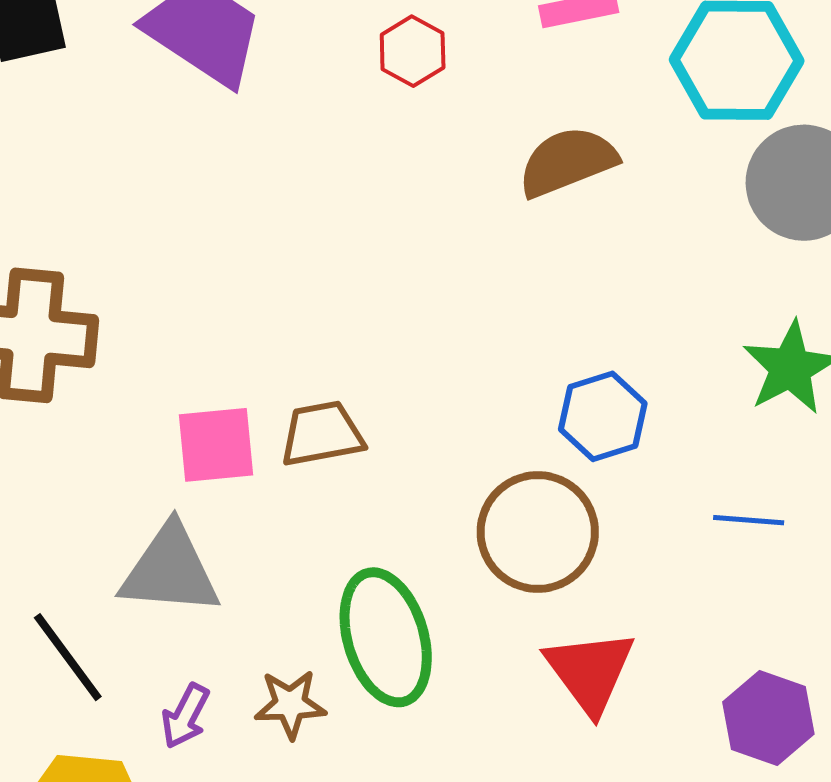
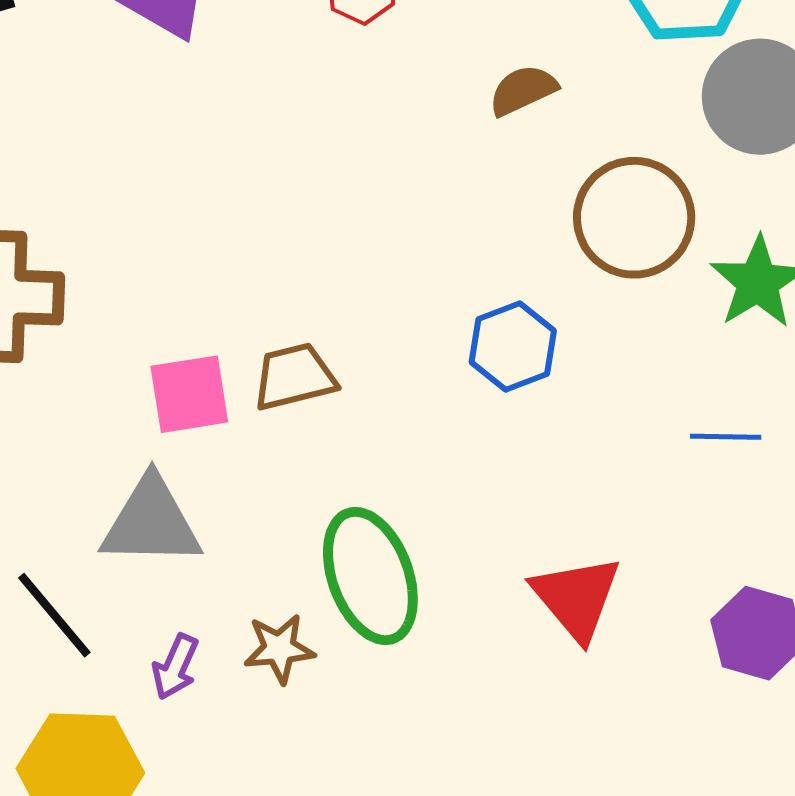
brown semicircle: (568, 162) -> (523, 90), size x0.7
blue hexagon: (603, 416) -> (513, 346), moved
brown circle: (538, 532) -> (634, 218), moved

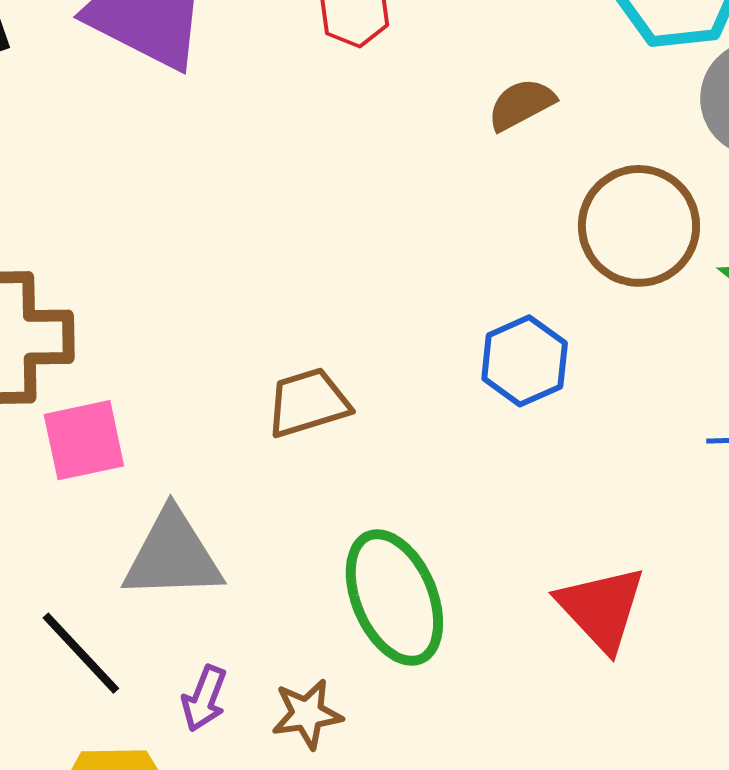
pink square: (189, 394) -> (84, 440), moved
brown star: (279, 649) -> (307, 714), moved

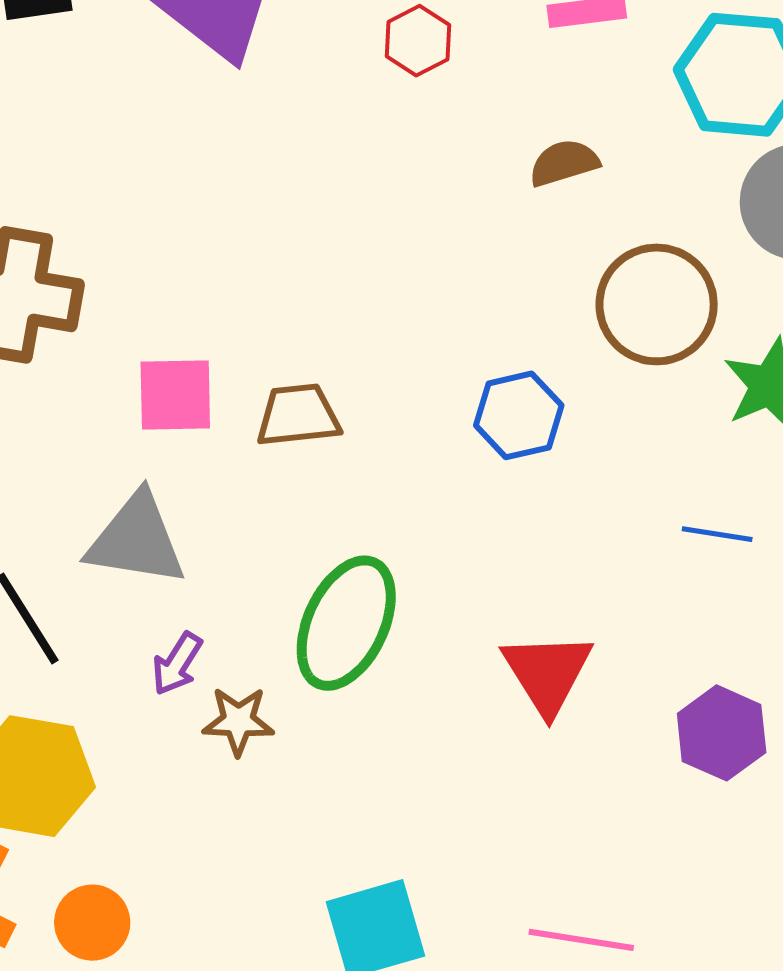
pink square: (84, 440) -> (175, 395), moved
green ellipse: (394, 598) -> (346, 623), turned 37
purple arrow: (204, 698) -> (177, 664), moved

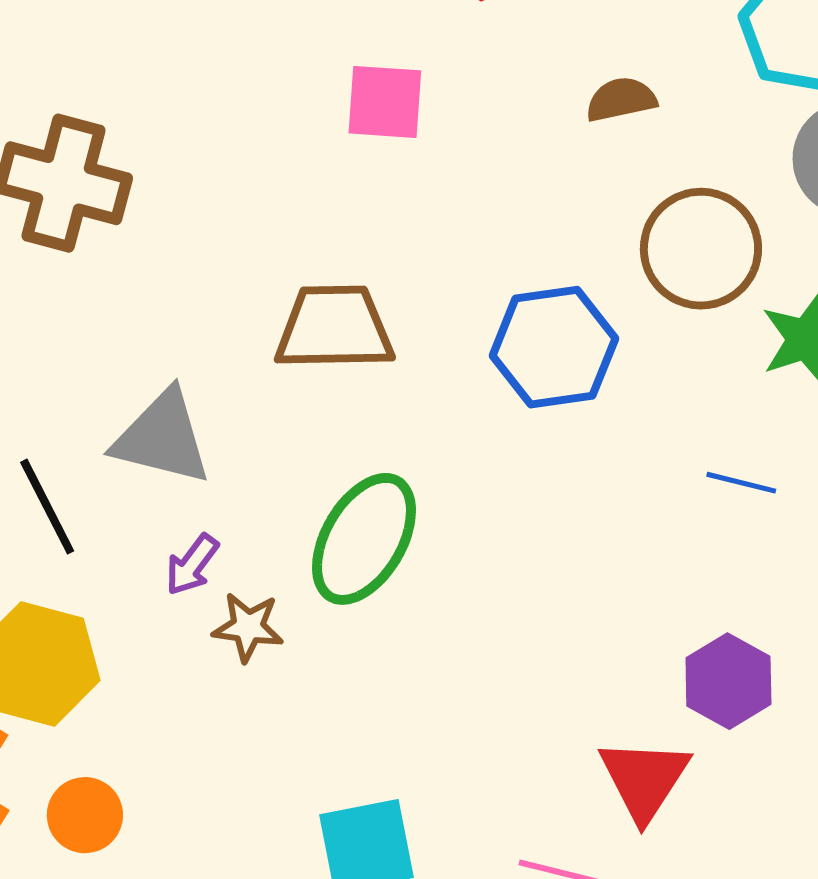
pink square: (175, 395) -> (385, 102), moved
brown trapezoid: (298, 415) -> (334, 328), size x1.4
blue hexagon: (519, 415) -> (554, 347), size x1.4
red triangle: (547, 673) -> (644, 779), moved

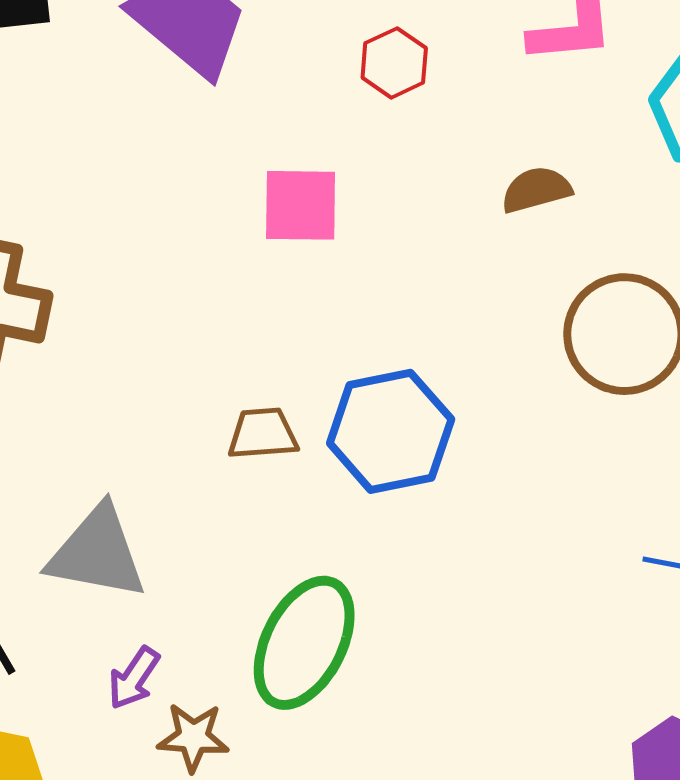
brown trapezoid: (334, 328) -> (263, 434), size x0.6
blue hexagon: (554, 347) -> (391, 431), moved

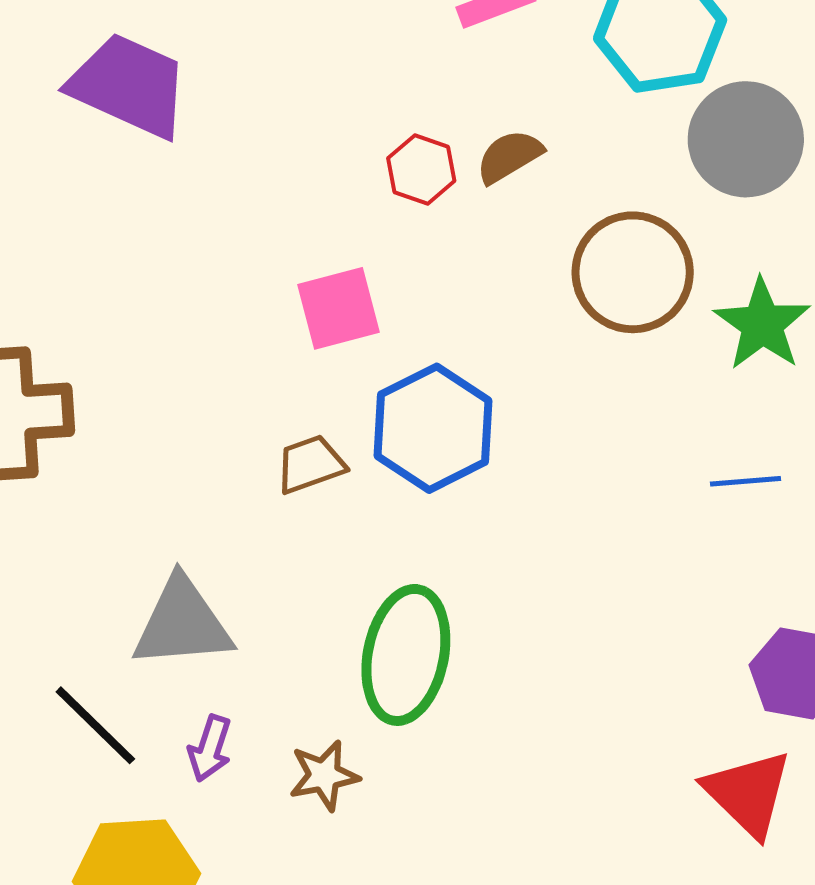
red hexagon: (394, 63) -> (421, 169), moved
pink square: (301, 205) -> (339, 308), moved
purple arrow: (134, 678) -> (210, 748), moved

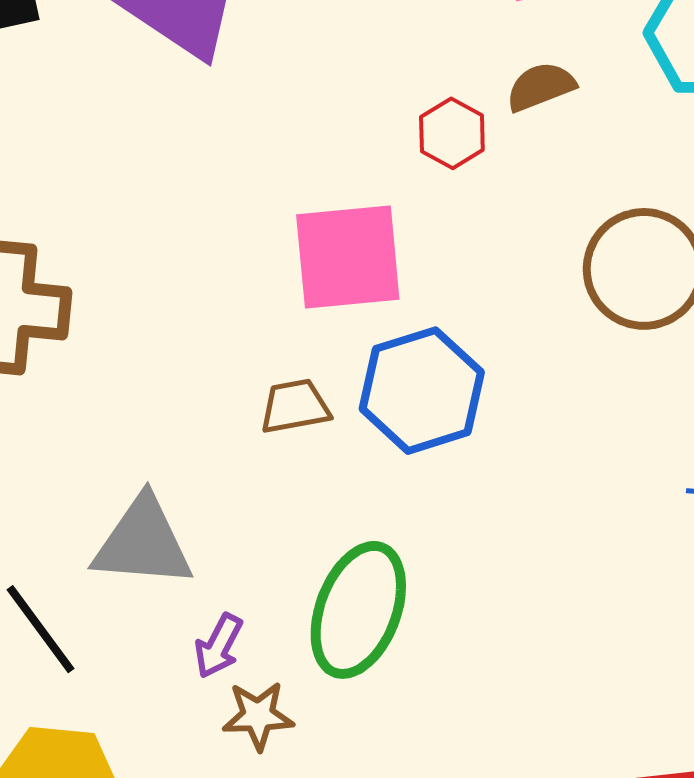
brown semicircle: (509, 156) -> (541, 87), moved
pink square: (339, 308) -> (348, 257), size x1.4
purple arrow: (210, 748) -> (219, 646), moved

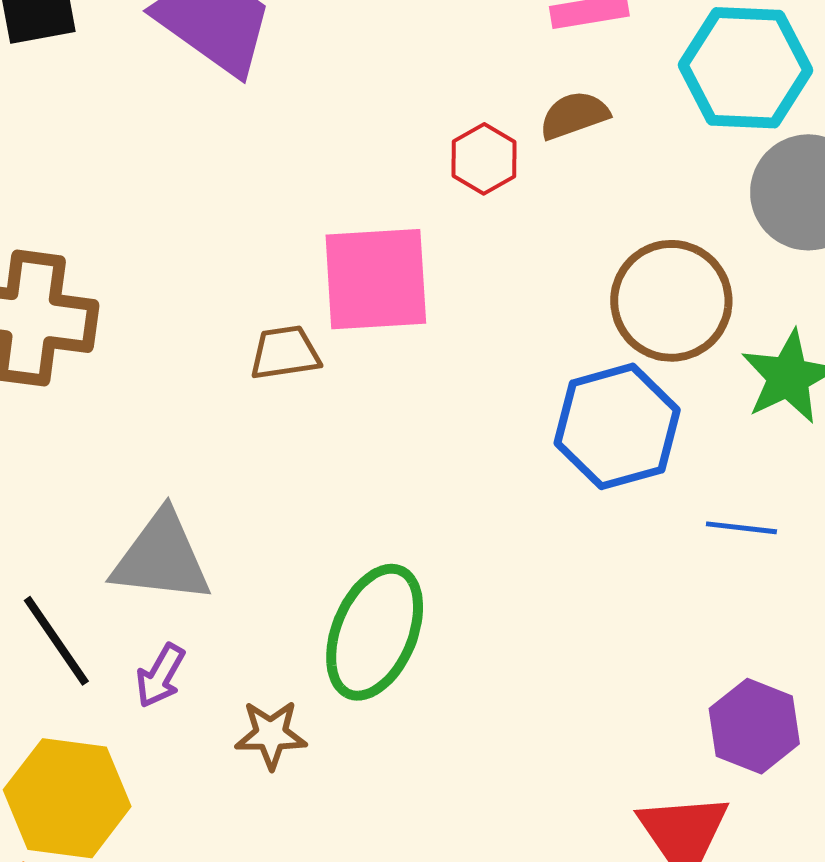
blue hexagon: (422, 391) -> (617, 426), moved
brown trapezoid: (295, 406) -> (285, 353), moved
purple arrow: (219, 646) -> (160, 676), moved

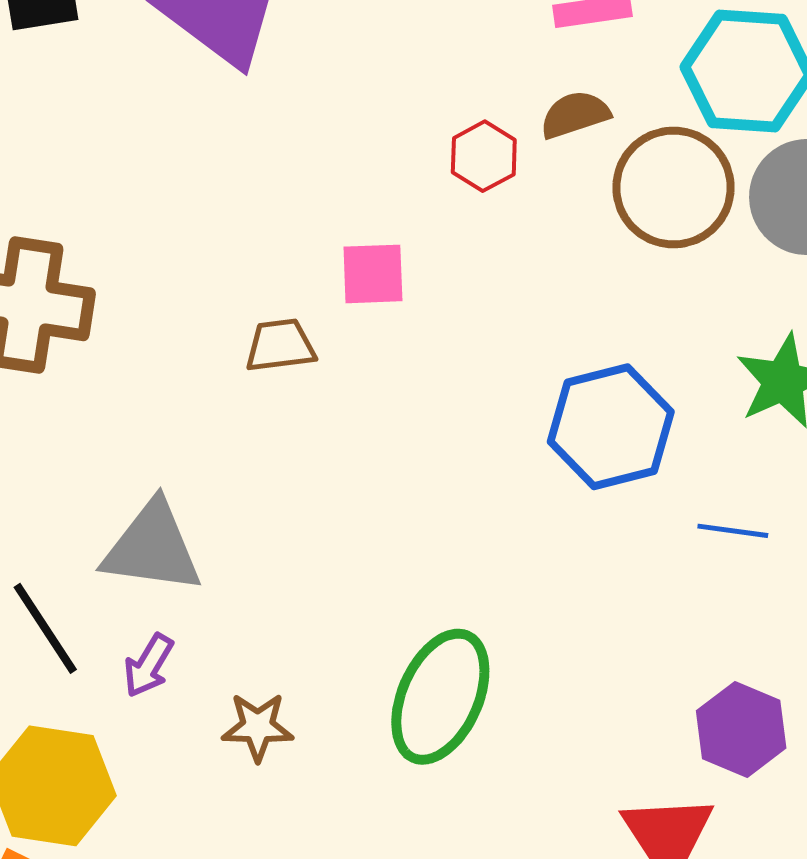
pink square: (376, 279) -> (373, 274), size x0.6
brown circle: (671, 301) -> (674, 188), moved
green ellipse: (375, 632) -> (440, 697), moved

